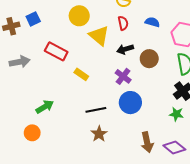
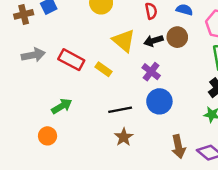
yellow triangle: (99, 36) -> (124, 41), moved
red rectangle: (56, 51) -> (71, 60), moved
brown circle: (149, 59) -> (177, 37), moved

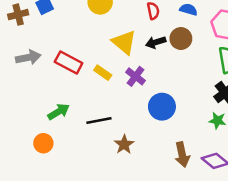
purple cross: (151, 72) -> (135, 76), moved
black line: (120, 110) -> (99, 121), moved

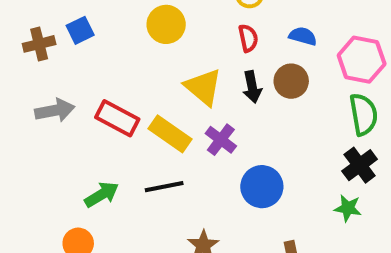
black arrow: (156, 42) -> (252, 87), turned -84
yellow rectangle: (103, 73) -> (170, 134), size x1.5
black line: (99, 121) -> (164, 187), moved

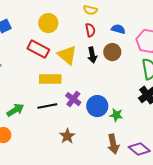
red rectangle: (117, 118) -> (38, 49), moved
yellow rectangle: (170, 134) -> (50, 79), turned -35
purple cross: (221, 140) -> (73, 99), moved
green star: (348, 208) -> (116, 115), moved

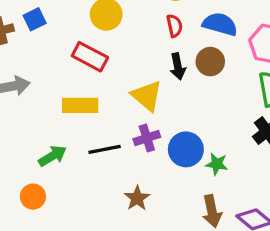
blue semicircle: (118, 29) -> (220, 24), size x1.5
yellow triangle: (67, 55) -> (147, 96), moved
yellow rectangle: (50, 79) -> (80, 105), moved
purple cross: (73, 99) -> (147, 138), turned 35

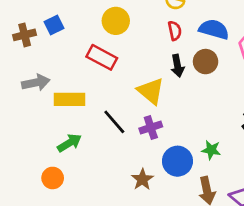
yellow rectangle: (80, 105) -> (69, 99), moved
black line: (105, 149) -> (114, 122), moved, turned 60
blue circle: (186, 149) -> (177, 161), moved

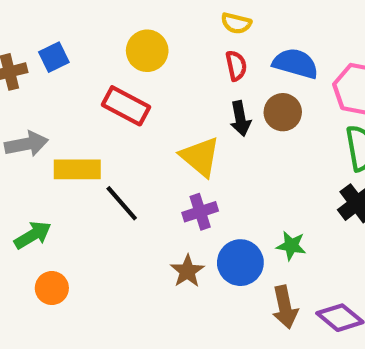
black line: (114, 122) -> (122, 203), moved
green arrow: (69, 143) -> (33, 235), moved
brown star: (142, 179) -> (187, 271), moved

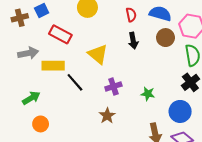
red rectangle: (126, 106) -> (60, 34), moved
brown circle: (283, 112) -> (165, 38), moved
yellow triangle: (200, 157) -> (98, 54), moved
green star: (291, 246) -> (148, 94), moved
blue circle: (240, 263) -> (180, 111), moved

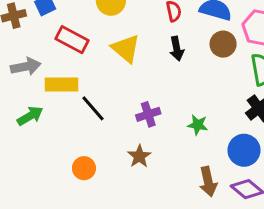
yellow triangle: (98, 54) -> (126, 49), moved
green arrow: (31, 98) -> (30, 116), moved
orange circle: (41, 124) -> (84, 168), moved

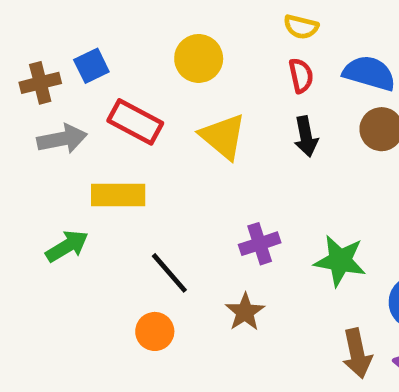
gray arrow: (26, 67) -> (62, 139), moved
black line: (93, 108) -> (169, 273), moved
green star: (198, 125) -> (340, 261), size x1.5

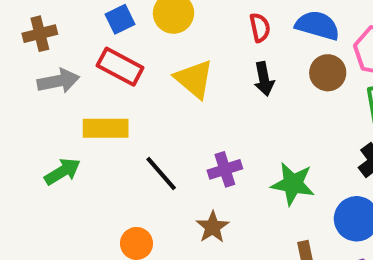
blue square: (91, 66) -> (120, 19), moved
black line: (169, 273) -> (161, 174), moved

